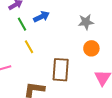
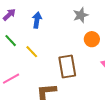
blue arrow: (42, 17) -> (37, 20), turned -42
green line: (22, 24) -> (11, 41), moved

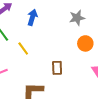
brown rectangle: (67, 67) -> (57, 68), size x0.6

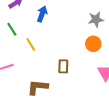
gray star: (77, 18) -> (96, 19), moved

